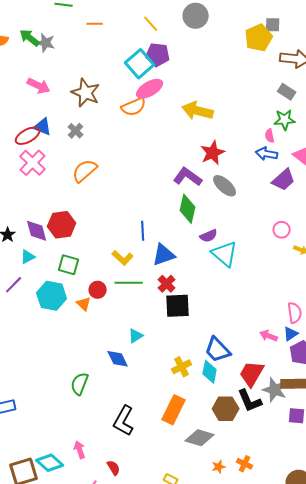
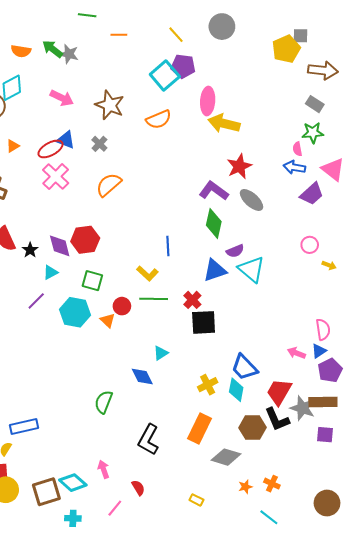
pink ellipse: (150, 89) -> (208, 101), moved, turned -56
blue triangle: (164, 255) -> (215, 270), moved

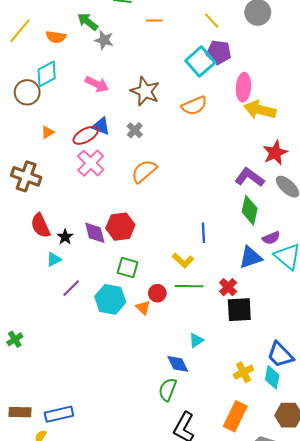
green arrow: (53, 49) -> (88, 22), moved
cyan triangle: (51, 272) -> (54, 259), moved
green semicircle: (104, 402) -> (168, 390), moved

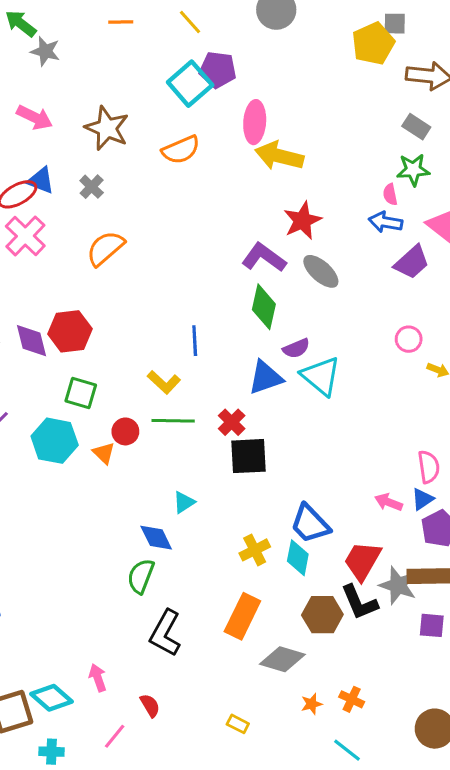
yellow line: (212, 21) -> (190, 22), moved

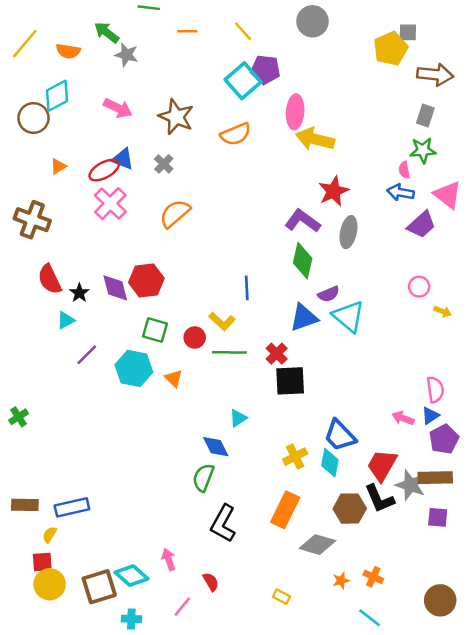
gray rectangle: (416, 127) -> (425, 116), turned 75
gray ellipse: (321, 271) -> (348, 232), turned 60
red circle: (125, 431) -> (195, 337), moved

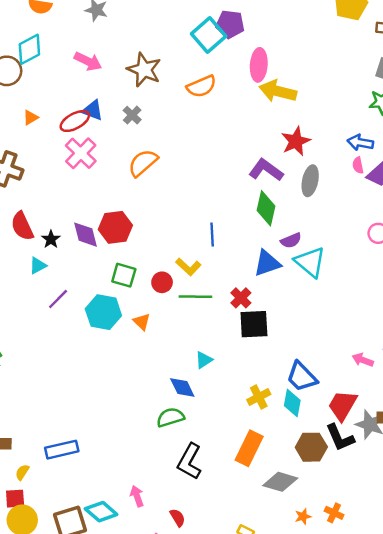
pink semicircle: (404, 170) -> (358, 165), moved
green semicircle: (203, 478) -> (170, 417), turned 52
blue rectangle: (72, 507) -> (62, 450), moved

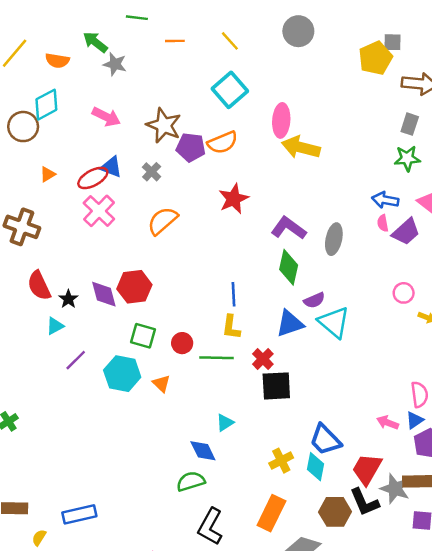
purple pentagon: (230, 24) -> (191, 147), moved
red star: (296, 141) -> (234, 199), moved
yellow L-shape: (188, 267) -> (231, 327), moved, turned 55

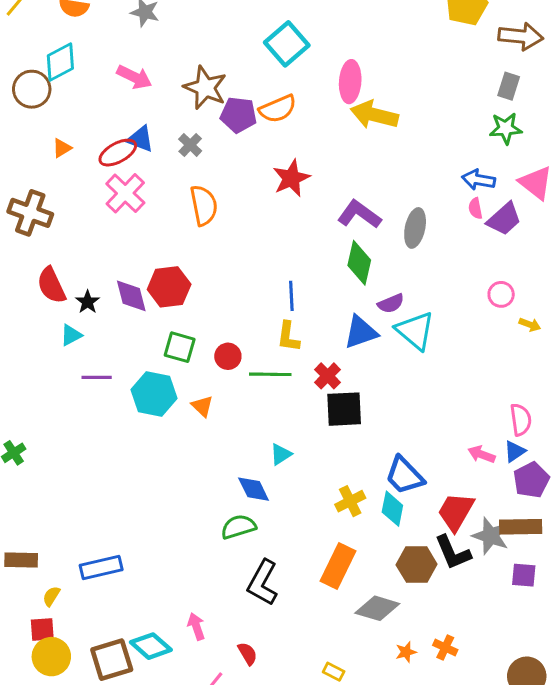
orange semicircle: (163, 221) -> (204, 205), turned 120
purple line: (76, 360) -> (97, 377), turned 45

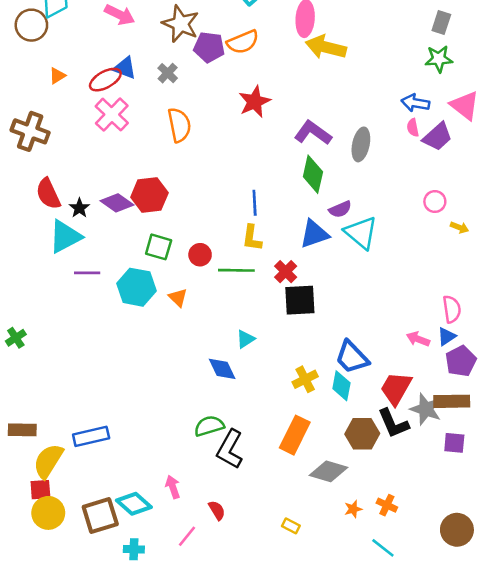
purple diamond: (131, 296) -> (117, 203), turned -40
cyan triangle: (71, 335) -> (65, 237), size x1.8
green semicircle: (238, 527) -> (209, 426), moved
yellow semicircle: (51, 596) -> (48, 461), size x2.0

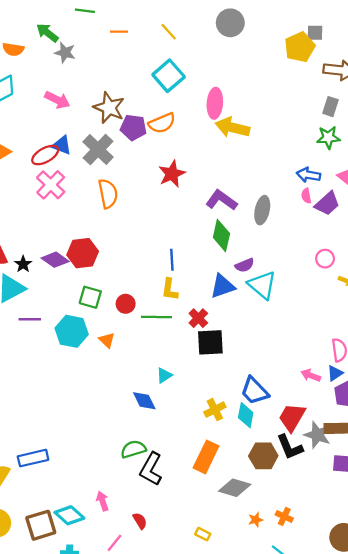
gray cross: (168, 73) -> (98, 150), size x1.8

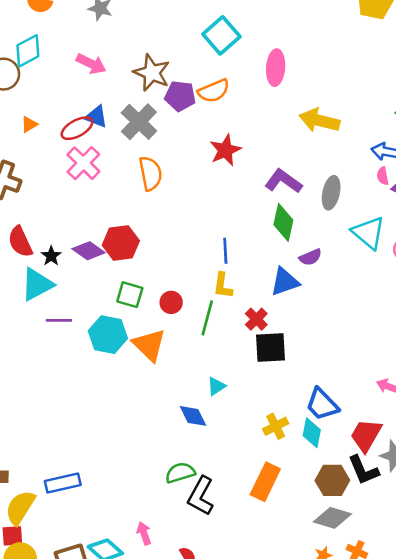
yellow arrow: (232, 127) -> (319, 120), moved
cyan triangle: (262, 285) -> (368, 233), moved
green line: (156, 317) -> (207, 318), turned -76
orange triangle: (107, 340) -> (149, 345), size x1.8
gray diamond: (235, 488) -> (332, 518), moved

